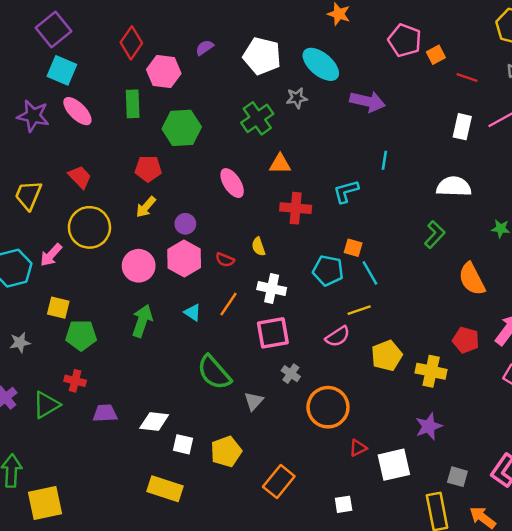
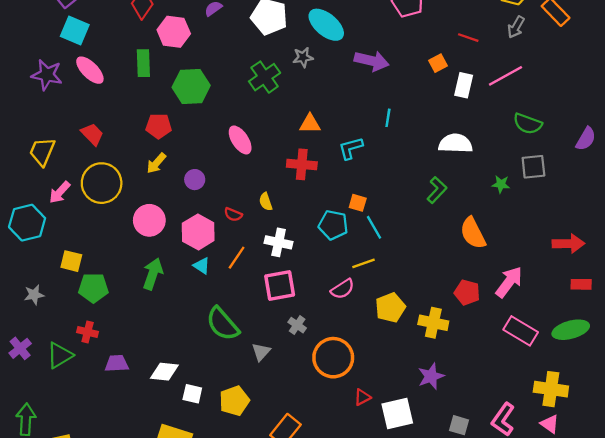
orange square: (436, 55) -> (438, 63), moved
orange triangle: (280, 164) -> (310, 124), moved
pink arrow: (51, 255) -> (60, 192), moved
pink hexagon: (184, 259) -> (198, 232), moved

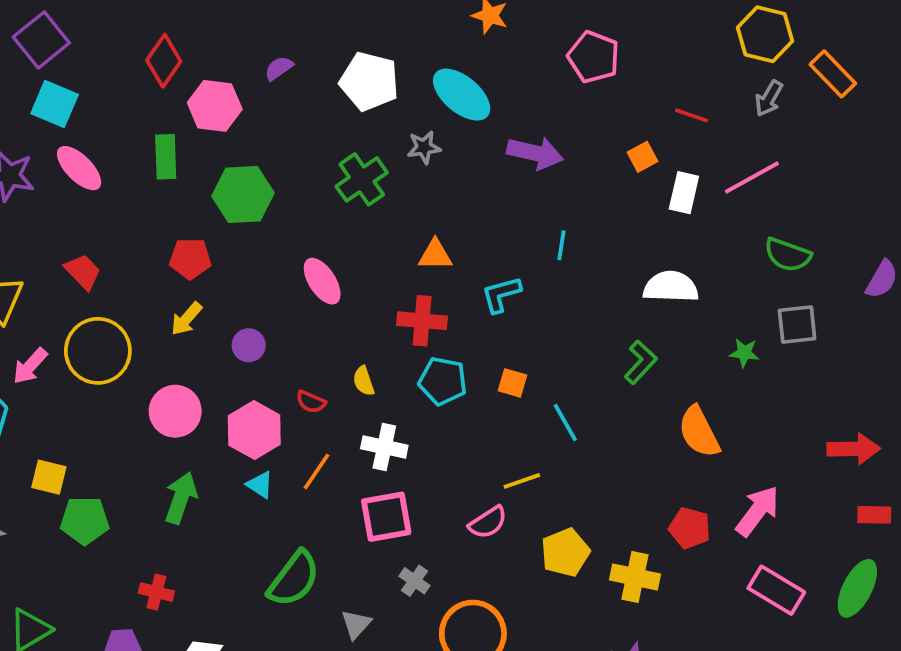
cyan pentagon: (333, 225) -> (443, 381), moved
cyan line: (374, 227) -> (565, 422), moved
green semicircle: (223, 324) -> (294, 579), turned -102
green ellipse: (571, 330) -> (857, 588), turned -48
red cross: (88, 332) -> (156, 592), moved

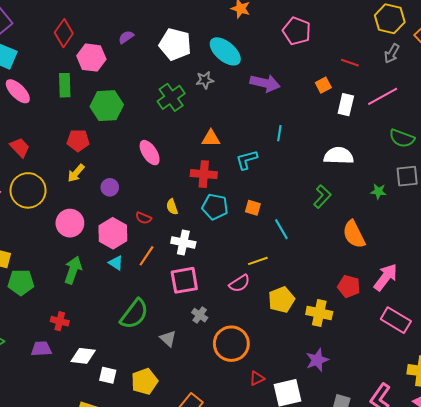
gray triangle: (356, 624) -> (168, 339), turned -30

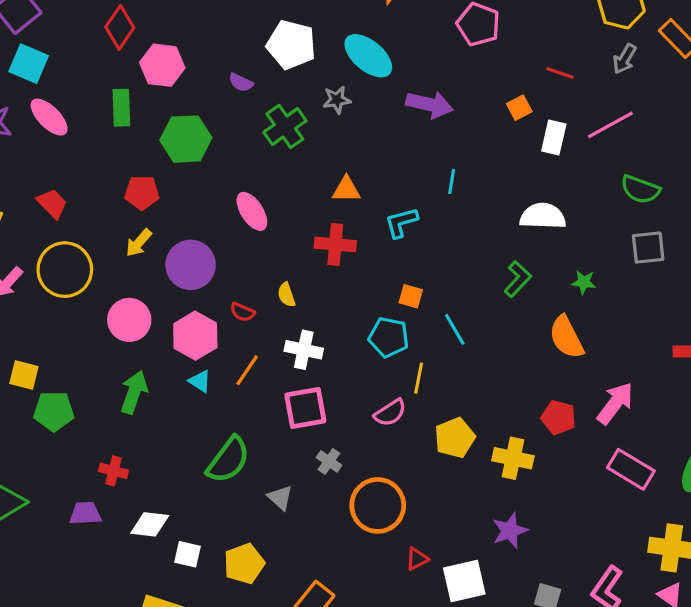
purple semicircle: (126, 37) -> (241, 82), moved, turned -119
purple circle: (110, 187) -> (191, 265), size x1.8
green star: (378, 191) -> (584, 282), moved
cyan pentagon: (215, 207) -> (389, 337), moved
yellow line: (258, 261) -> (419, 378), turned -60

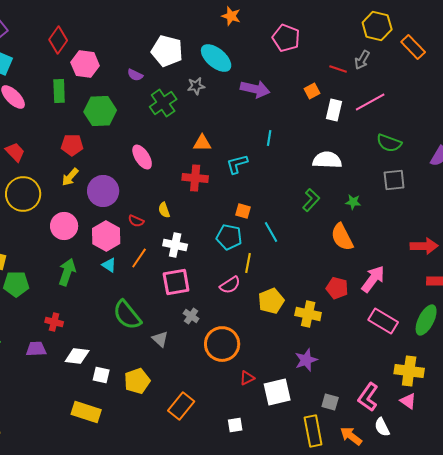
gray arrow: (625, 59) -> (362, 60), moved
green semicircle: (228, 460) -> (127, 315), turned 104

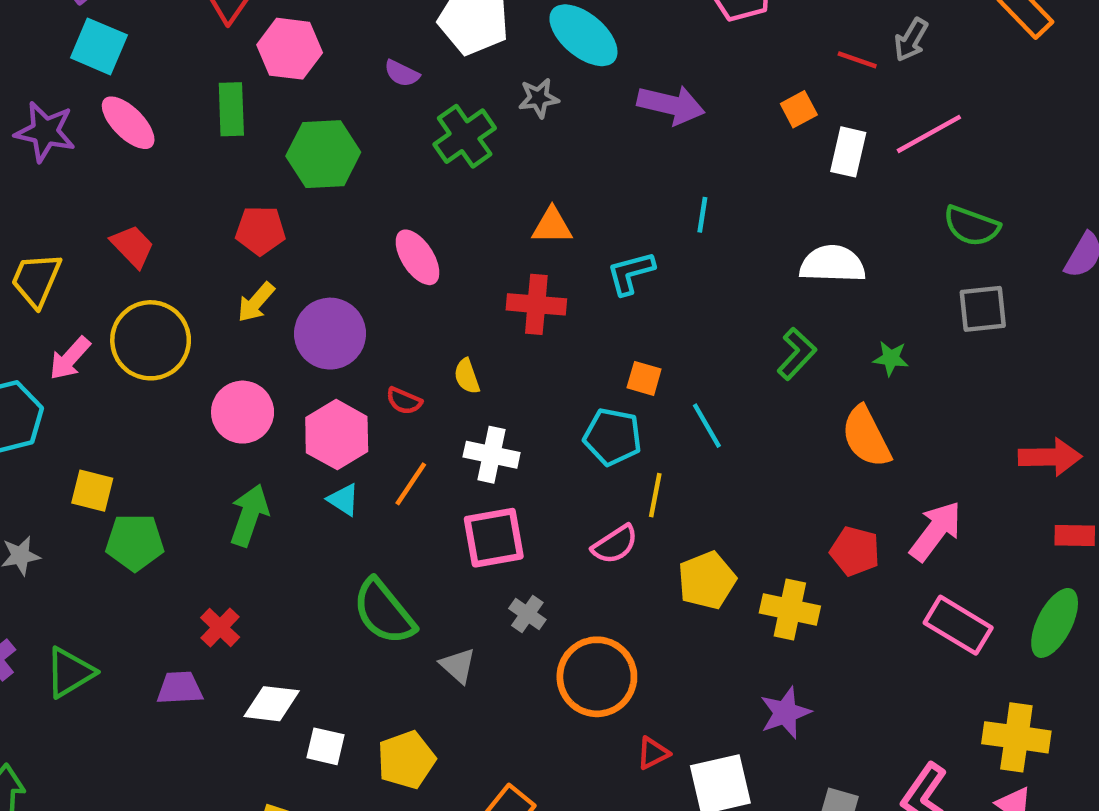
red cross: (54, 322) -> (220, 627), turned 30

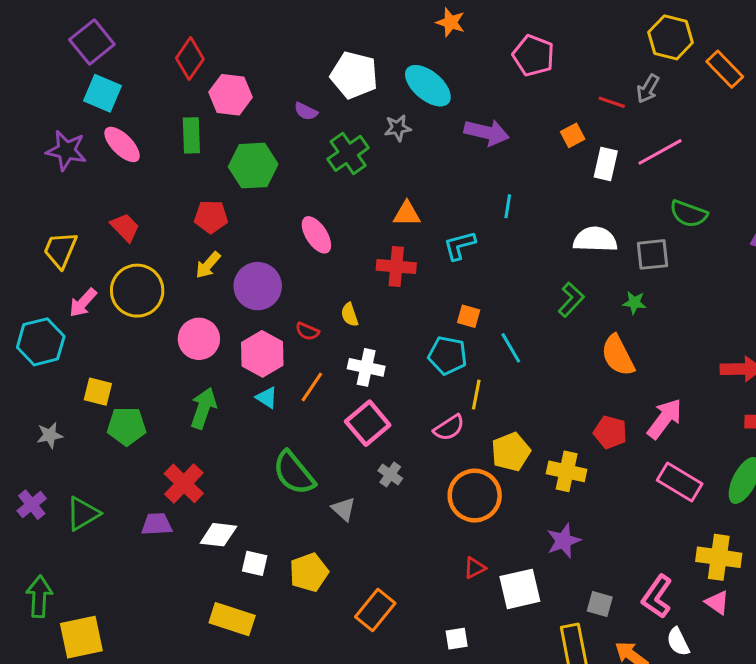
gray square: (983, 309) -> (652, 254), moved
pink square: (494, 538) -> (368, 423), turned -30
red cross: (220, 627) -> (184, 483), size x1.5
orange circle: (597, 677) -> (475, 496), moved

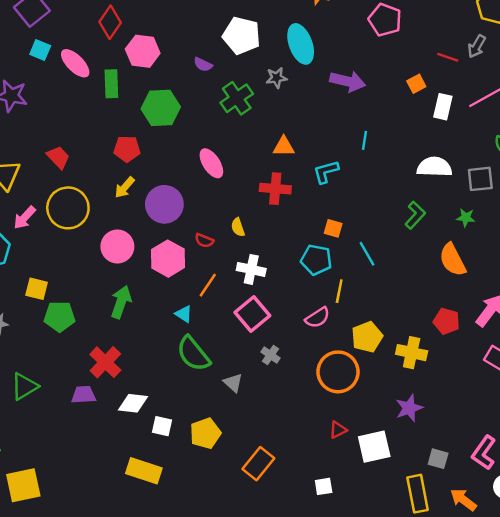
cyan ellipse: (428, 86) -> (301, 44), turned 30
cyan square: (102, 93) -> (40, 50), size x0.7
pink ellipse: (122, 144) -> (75, 63), moved
cyan triangle: (267, 398) -> (184, 314), moved

